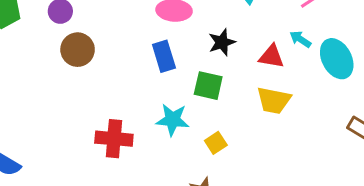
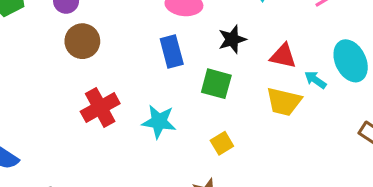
cyan arrow: (300, 39) -> (315, 80), moved
cyan star: (173, 120) -> (159, 122), moved
red cross: (114, 139) -> (100, 107), moved, turned -36

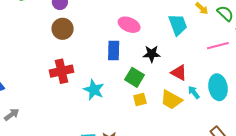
yellow square: (222, 143) -> (140, 100), moved

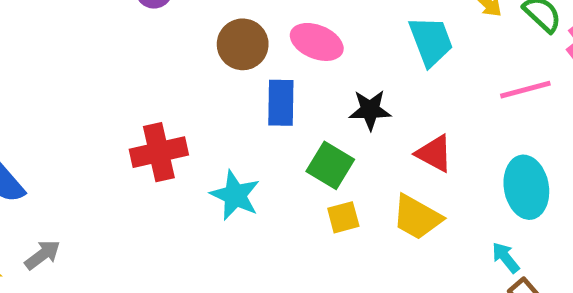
brown circle: (63, 29) -> (243, 44), moved
cyan arrow: (194, 92) -> (506, 258), moved

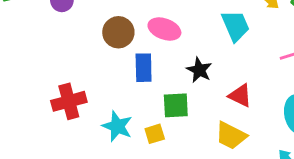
black star: (370, 110) -> (199, 70), turned 30
green square: (330, 165) -> (176, 105), turned -32
yellow square: (343, 217) -> (155, 134), moved

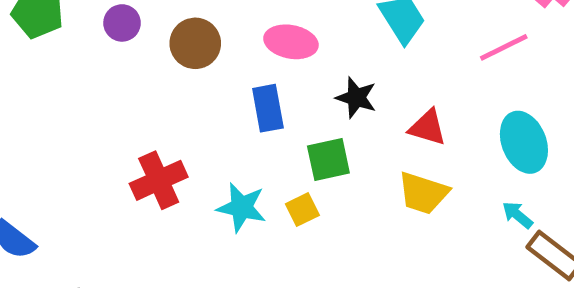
brown circle: (118, 32) -> (195, 43), moved

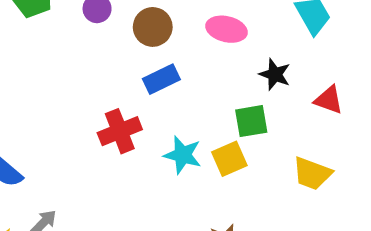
blue rectangle: (268, 108) -> (161, 79), moved, turned 72
yellow trapezoid: (423, 193) -> (312, 174), moved
yellow square: (302, 210) -> (229, 159), size x1.4

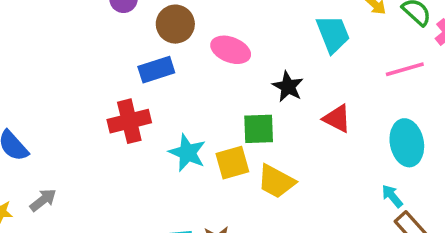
pink ellipse: (226, 29) -> (231, 50), moved
blue rectangle: (161, 79) -> (156, 70), moved
yellow trapezoid: (312, 174) -> (276, 181), moved

